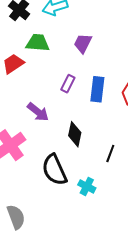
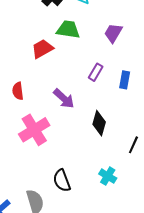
blue rectangle: (97, 89) -> (125, 80), size x0.7
black semicircle: (54, 170) -> (62, 181), moved, size x0.7

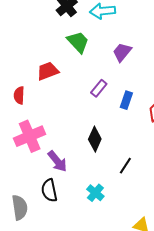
green trapezoid: (68, 29) -> (78, 42), turned 30
red trapezoid: (42, 49) -> (48, 71), moved
purple arrow: (64, 99) -> (57, 161), moved

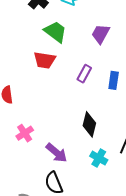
red trapezoid: (48, 71) -> (45, 60), moved, turned -140
pink cross: (30, 136) -> (25, 133), size x0.6
cyan cross: (95, 193) -> (99, 158), moved

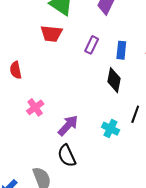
black diamond: (89, 124) -> (114, 80), moved
purple arrow: (56, 153) -> (68, 125), turned -85

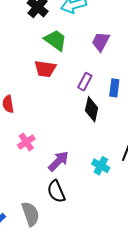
black diamond: (114, 80) -> (92, 109), moved

